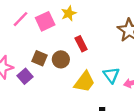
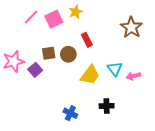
brown square: (40, 58) -> (49, 53), turned -32

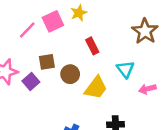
pink line: (31, 17) -> (27, 30), moved
brown circle: (68, 54) -> (70, 74), moved
cyan triangle: (115, 69) -> (125, 69), moved

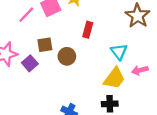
red rectangle: (92, 46) -> (88, 30), turned 42
yellow trapezoid: (96, 88) -> (114, 78), moved

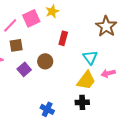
brown square: (45, 45) -> (16, 45), moved
purple square: (30, 63) -> (24, 69), moved

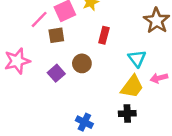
brown square: (16, 45) -> (56, 35), moved

